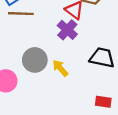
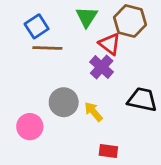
red rectangle: (103, 102) -> (108, 151), moved

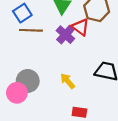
purple cross: (102, 67) -> (65, 35), moved
gray circle: (64, 102) -> (28, 81), moved

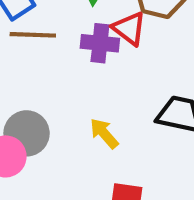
purple cross: (65, 35) -> (100, 43), turned -36

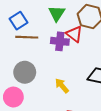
gray circle: (27, 133) -> (25, 72), moved

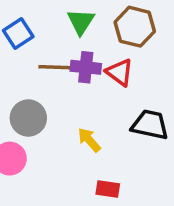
red triangle: (74, 34) -> (120, 72), moved
brown line: (27, 37) -> (57, 67), moved

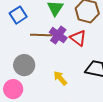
purple cross: (86, 67) -> (58, 35), turned 30

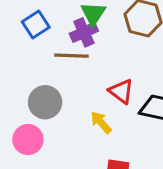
purple cross: (58, 35) -> (84, 32), moved, turned 30
red triangle: (78, 38) -> (121, 91), moved

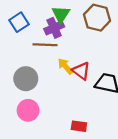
yellow arrow: (101, 122) -> (65, 66), moved
pink circle: (28, 140) -> (28, 110), moved

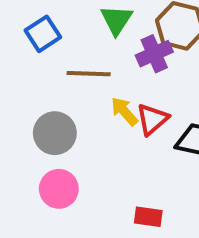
purple cross: (54, 28) -> (154, 54), moved
red triangle: (81, 71) -> (152, 119), turned 42

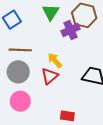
brown line: (89, 74) -> (20, 50), moved
red triangle: (152, 119) -> (50, 76), moved

